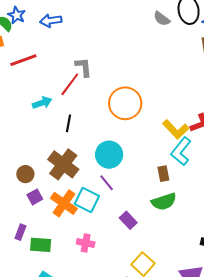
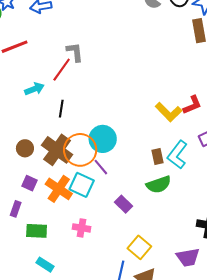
orange circle: (125, 103) -> (80, 150), moved
cyan L-shape: (181, 151) -> (177, 155), moved
brown circle: (25, 174) -> (25, 148), moved
purple square: (35, 197) -> (30, 183), turned -35
purple rectangle: (20, 232) -> (16, 209), moved

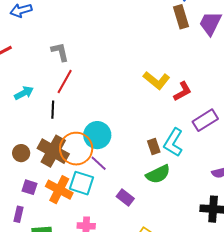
red line: (62, 70) -> (65, 82), moved
yellow L-shape: (169, 112) -> (156, 80), moved

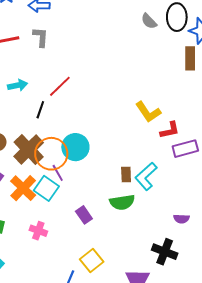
gray L-shape: (60, 52) -> (41, 37), moved
purple rectangle: (205, 120) -> (185, 149), moved
purple line: (99, 163) -> (58, 173), moved

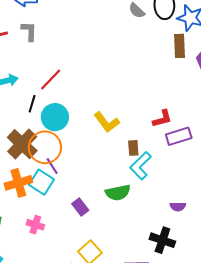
yellow L-shape: (148, 112) -> (107, 122), moved
cyan circle: (75, 147) -> (55, 117), moved
brown rectangle: (126, 174) -> (133, 148), moved
orange cross: (23, 188) -> (18, 183), turned 32

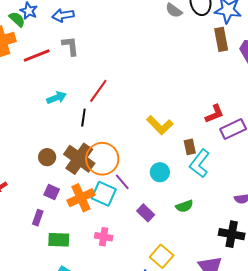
cyan circle: (55, 117) -> (160, 172), moved, size x0.7
purple line: (52, 166) -> (122, 182), moved
green semicircle: (118, 193) -> (184, 206), moved, size x0.7

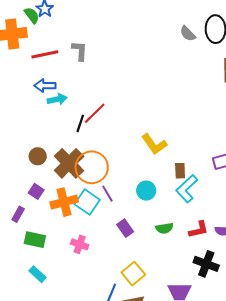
blue arrow: (63, 15) -> (45, 86), moved
red line: (98, 91) -> (95, 113), moved
red L-shape: (214, 114) -> (199, 230), moved

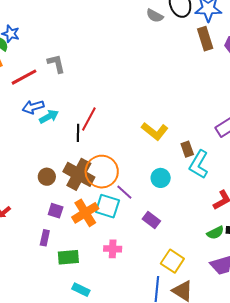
green semicircle: (164, 228) -> (215, 233), moved

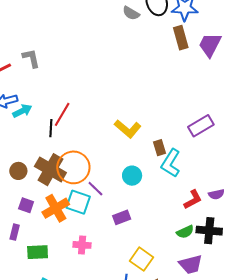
purple rectangle: (151, 220) -> (122, 217), turned -60

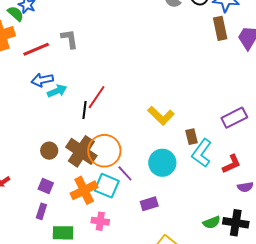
cyan circle: (132, 176) -> (162, 163), size x1.4
red L-shape: (193, 200) -> (232, 164), moved
purple square: (26, 205) -> (46, 186), moved
pink cross: (82, 245) -> (100, 221), moved

